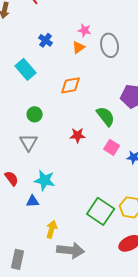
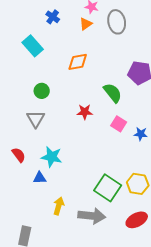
gray arrow: (71, 250) -> (92, 216), moved

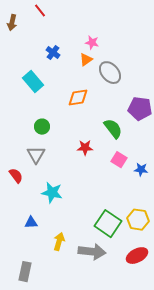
gray ellipse: (117, 22) -> (110, 73), moved, turned -30
red semicircle: (19, 155) -> (16, 176), moved
blue triangle: (40, 178) -> (31, 223), moved

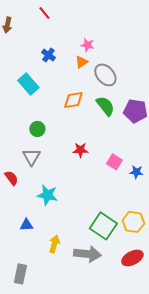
red line: (40, 11) -> (44, 13), moved
green semicircle: (113, 129) -> (105, 106), moved

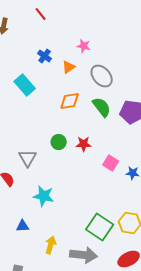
orange triangle: (81, 62) -> (69, 67), moved
green circle: (37, 129) -> (59, 142), moved
red star: (80, 150) -> (84, 144), moved

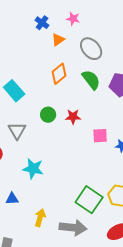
blue cross: (45, 56) -> (42, 23), moved
cyan rectangle: (25, 85) -> (14, 91), moved
orange diamond: (70, 101) -> (59, 74), turned -30
pink square: (111, 163) -> (100, 136), turned -35

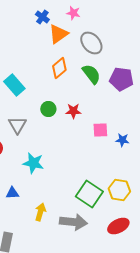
orange triangle: (58, 40) -> (58, 34), size x1.5

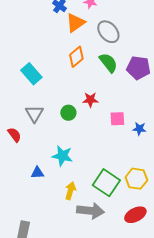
green circle: (48, 109) -> (68, 113), moved
cyan star: (33, 163) -> (62, 156), moved
blue triangle: (12, 193) -> (37, 173), moved
yellow arrow: (40, 212) -> (70, 191), moved

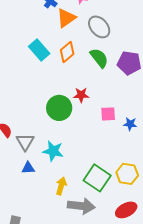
cyan rectangle: (31, 74) -> (39, 50), moved
green circle: (68, 113) -> (59, 108), size x1.6
gray triangle: (34, 114) -> (25, 142), moved

